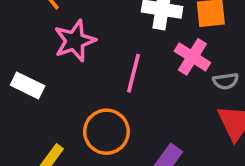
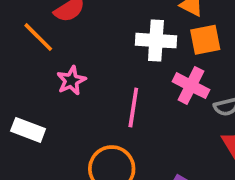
pink star: (75, 41) -> (71, 81), size x0.7

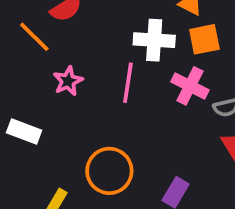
pink line: (133, 107) -> (128, 83), moved

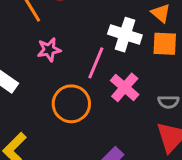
pink cross: (190, 86) -> (125, 87), moved
orange circle: (109, 171) -> (71, 104), moved

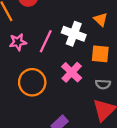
orange square: (165, 44) -> (100, 54), moved
pink line: (96, 63) -> (46, 41), moved

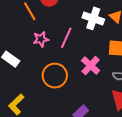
white cross: (74, 34) -> (93, 18), moved

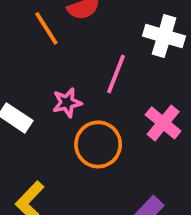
pink star: (41, 39) -> (67, 103), moved

